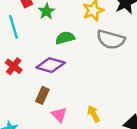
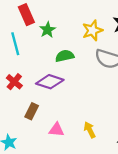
brown rectangle: (42, 95) -> (32, 111), moved
pink triangle: (59, 115) -> (57, 130), turned -42

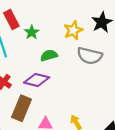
brown rectangle: (32, 111) -> (22, 108), size x1.6

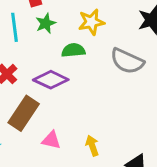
yellow star: (73, 30) -> (91, 22), moved
green star: (32, 32) -> (46, 23), moved

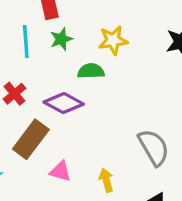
gray semicircle: (127, 61) -> (154, 147), moved, turned -148

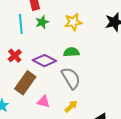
green semicircle: (91, 71) -> (71, 52), moved
gray semicircle: (154, 147) -> (71, 78), moved
yellow arrow: (106, 180) -> (71, 106), turned 64

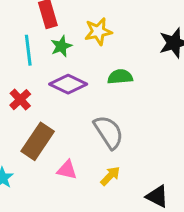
yellow star: (73, 22) -> (98, 32), moved
green semicircle: (71, 52) -> (120, 77), moved
purple diamond: (44, 61) -> (68, 84), moved

